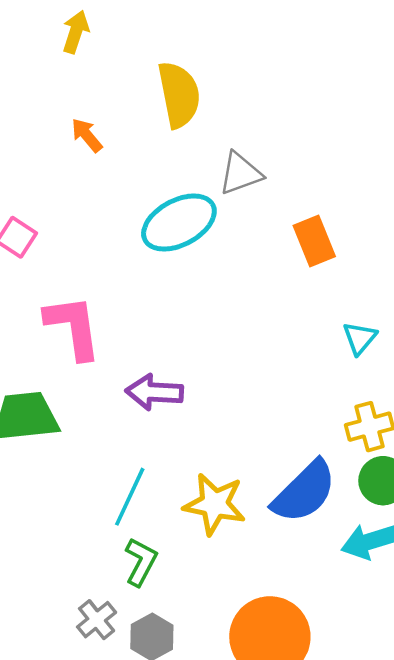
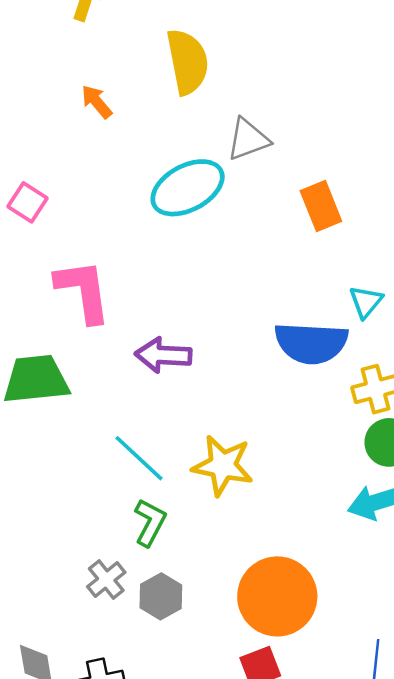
blue semicircle: (304, 492) -> (311, 343), moved, turned 48
cyan line: (130, 497) -> (139, 458), turned -72

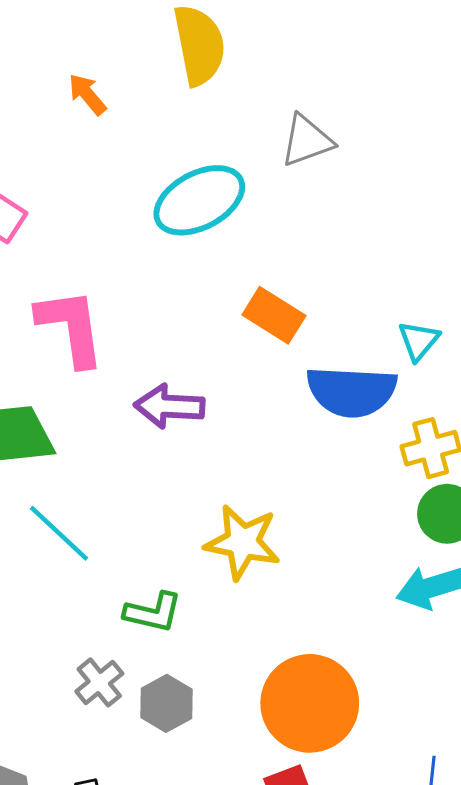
gray triangle: (248, 139) -> (307, 141), moved
orange rectangle: (321, 206) -> (274, 315), moved, turned -36
cyan line: (139, 458) -> (59, 533), moved
green L-shape: (150, 522) -> (153, 612), turned 75

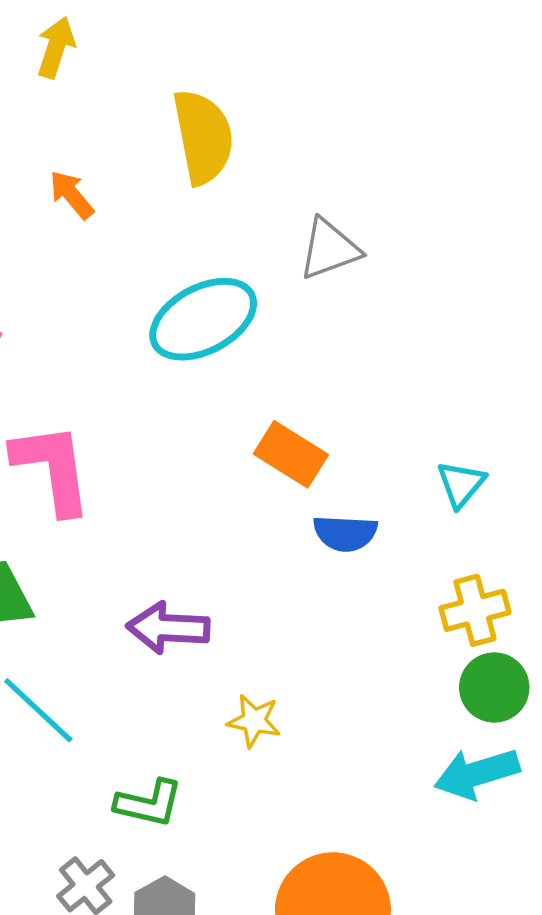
blue semicircle: (352, 391) -> (345, 533), moved, size x0.6
purple arrow: (169, 406) -> (168, 628), moved
yellow star: (243, 542) -> (254, 721), size x0.6

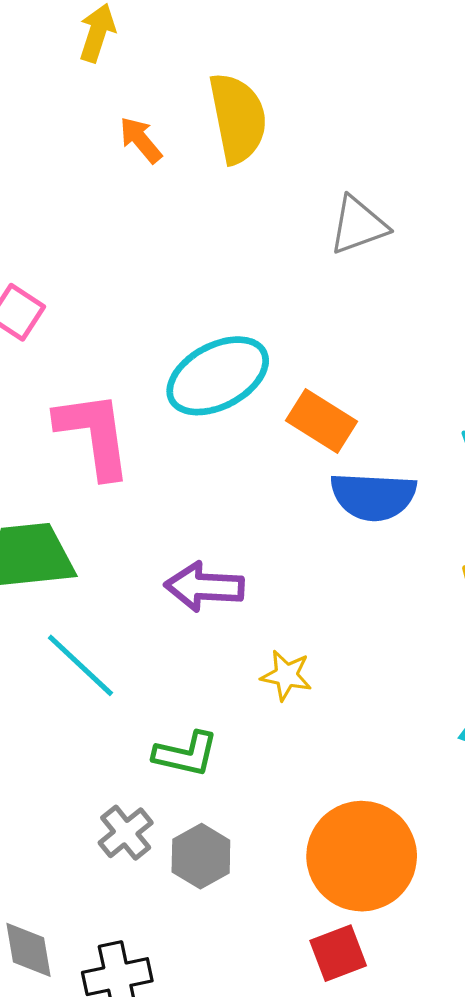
orange arrow: (72, 195) -> (141, 140), moved
cyan ellipse: (203, 319) -> (218, 376), moved
blue semicircle: (345, 533) -> (373, 496), size x1.4

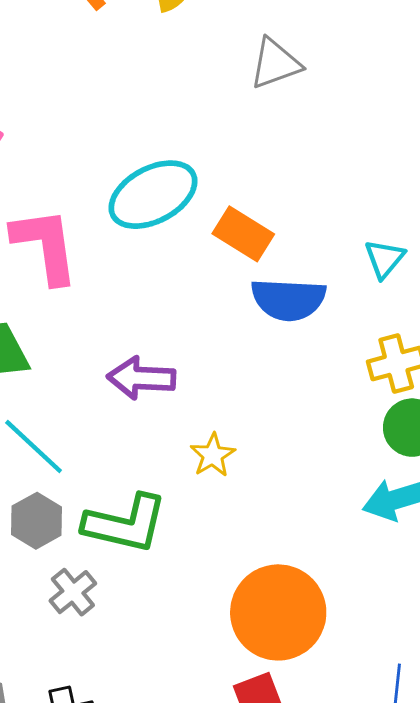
yellow star: (286, 675) -> (213, 455), turned 30
green L-shape: (186, 754) -> (125, 524), size x1.5
gray hexagon: (201, 856) -> (37, 521), moved

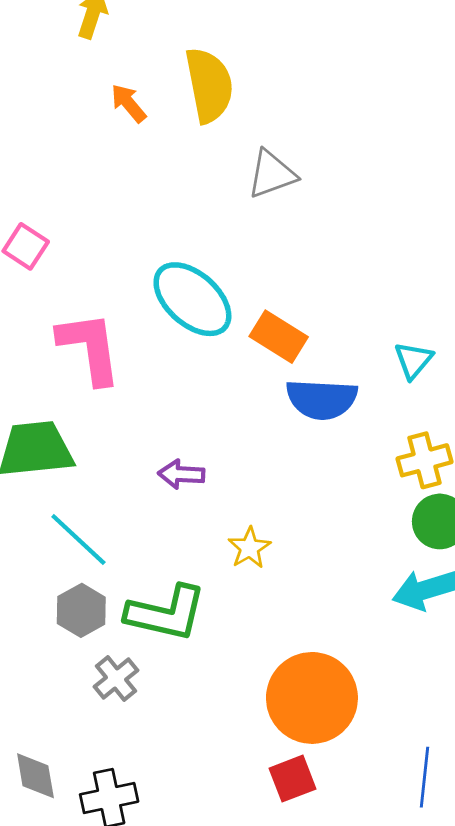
gray triangle: (275, 64) -> (272, 174), moved
cyan ellipse: (153, 195) -> (192, 299), turned 70
purple arrow: (141, 378) -> (181, 474), size x0.7

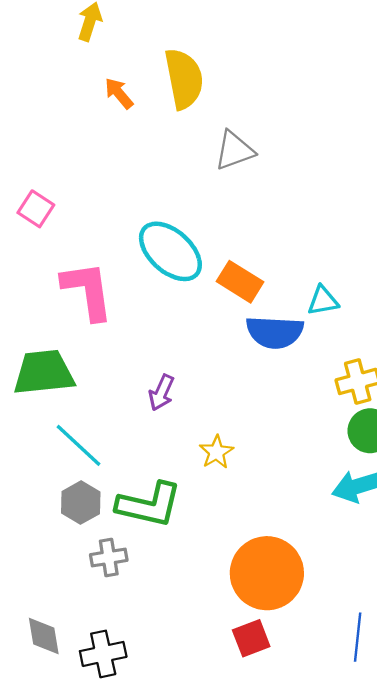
cyan triangle: (413, 360) -> (323, 301), moved, turned 40
purple arrow: (181, 474) -> (161, 393), turned -69
gray cross: (116, 678) -> (109, 558), turned 30

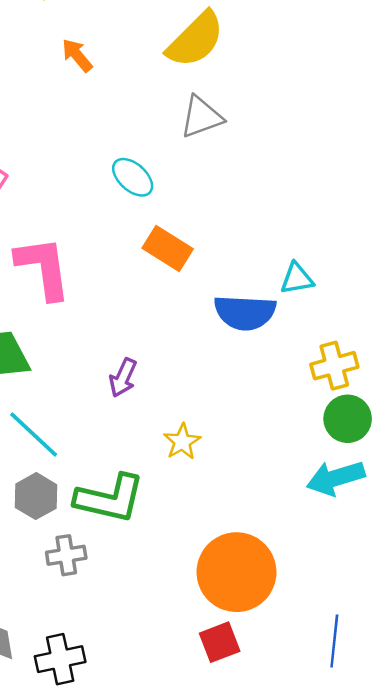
yellow semicircle: (184, 79) -> (195, 40), moved, turned 56
cyan ellipse: (170, 251) -> (133, 177), moved, size x0.6
orange rectangle: (240, 282) -> (168, 248), moved

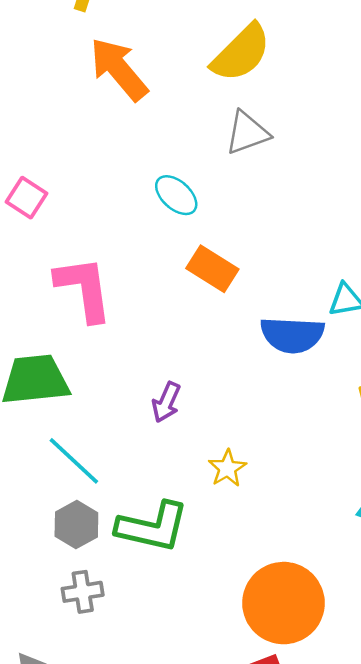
orange arrow: (77, 55) -> (119, 69), size x1.8
gray cross: (66, 555) -> (83, 592), moved

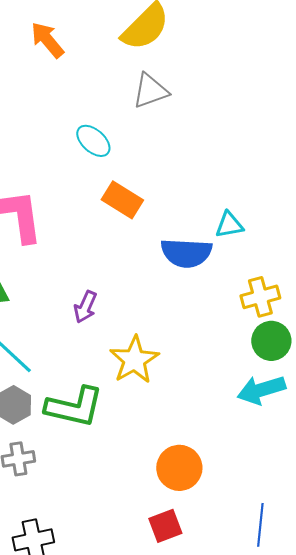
orange arrow: (119, 69) -> (47, 40), size x0.7
yellow star: (227, 468) -> (134, 360), size x1.6
orange circle: (283, 603) -> (179, 468), size x0.7

